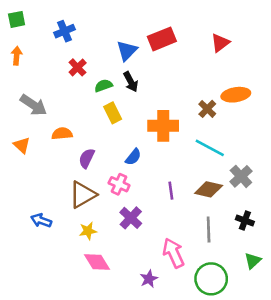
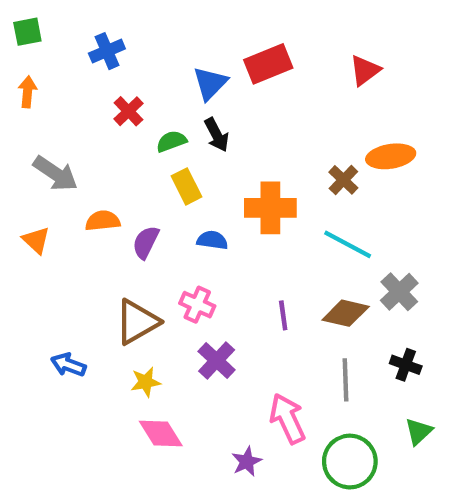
blue semicircle: (133, 157) -> (212, 240), moved, turned -120
purple semicircle: (87, 158) -> (146, 242), moved

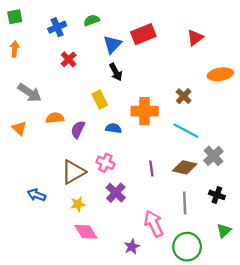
green semicircle: (171, 141) -> (92, 20), moved
orange ellipse: (391, 156) -> (220, 74), moved

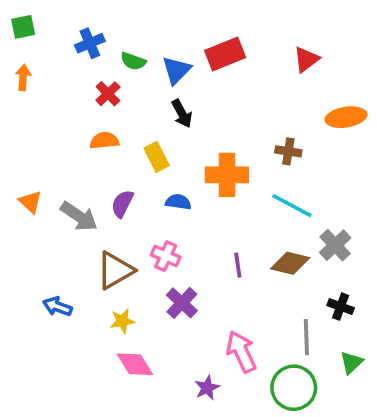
green semicircle: (92, 20) -> (133, 61), moved, turned -140
gray arrow: (30, 93) -> (79, 216), moved
brown cross: (184, 96) -> (288, 151), turned -35
orange semicircle: (55, 118) -> (104, 141), moved
gray line: (185, 203) -> (306, 337), moved

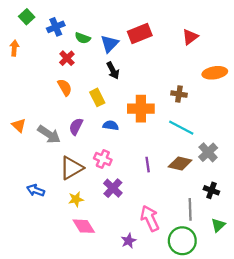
green square: (23, 27) -> (27, 17), moved, turned -32
orange semicircle: (104, 141) -> (65, 87), turned 66

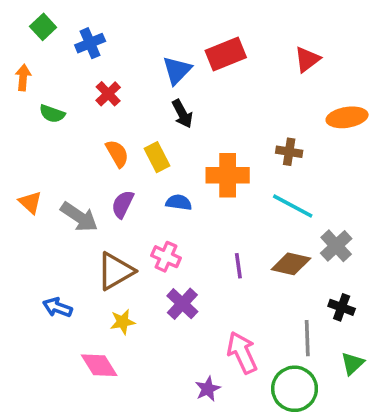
green semicircle: (83, 38) -> (52, 114), moved
orange semicircle: (65, 87) -> (117, 154), moved
pink diamond: (84, 226) -> (99, 365), moved

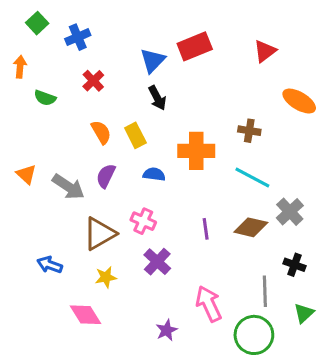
orange ellipse: (347, 117) -> (299, 101), turned 40
purple star: (208, 389) -> (167, 330), moved

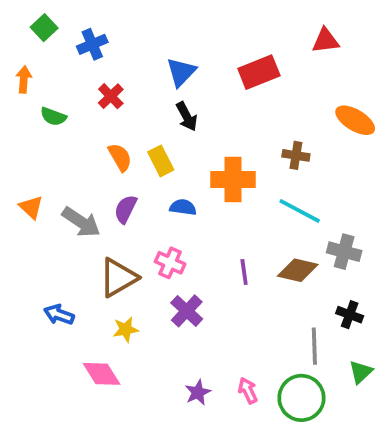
red rectangle: (195, 46) -> (259, 72), moved
red triangle: (265, 51) -> (326, 41), moved, turned 30
gray cross: (290, 212) -> (344, 252), turned -32
pink arrow: (209, 304) -> (248, 391), moved, size x0.6

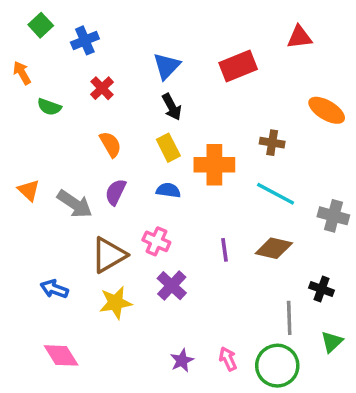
orange arrow: (24, 79) -> (22, 73), turned -35
yellow rectangle: (161, 161) -> (168, 148), moved
gray cross: (344, 252) -> (333, 216), moved
yellow star: (126, 329) -> (116, 303), size x1.4
pink diamond: (102, 374) -> (61, 355), moved

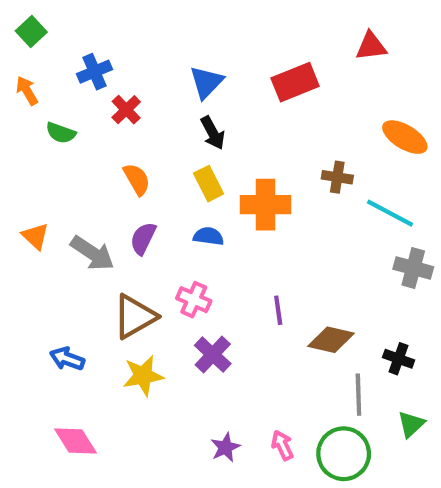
green square: (41, 25) -> (31, 32), moved
blue cross: (85, 40) -> (95, 72), moved
cyan line: (276, 194) -> (390, 213), moved
brown diamond: (274, 248) -> (331, 340), moved

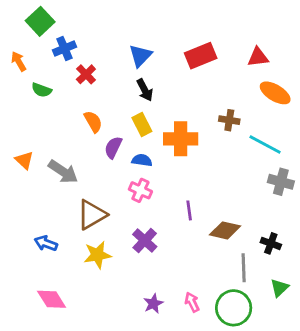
green square: (31, 32) -> (40, 21), moved, size x1.4
red triangle: (371, 46) -> (258, 57), moved
purple semicircle: (143, 238) -> (113, 147), moved
pink cross: (194, 300) -> (140, 190), moved

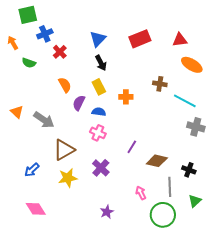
green square: (40, 21) -> (28, 15), turned 30
orange cross: (181, 139) -> (126, 97), size x0.6
purple line: (189, 210) -> (132, 147), turned 40
blue arrow: (46, 243) -> (32, 170), turned -63
pink arrow: (192, 302) -> (141, 193), moved

